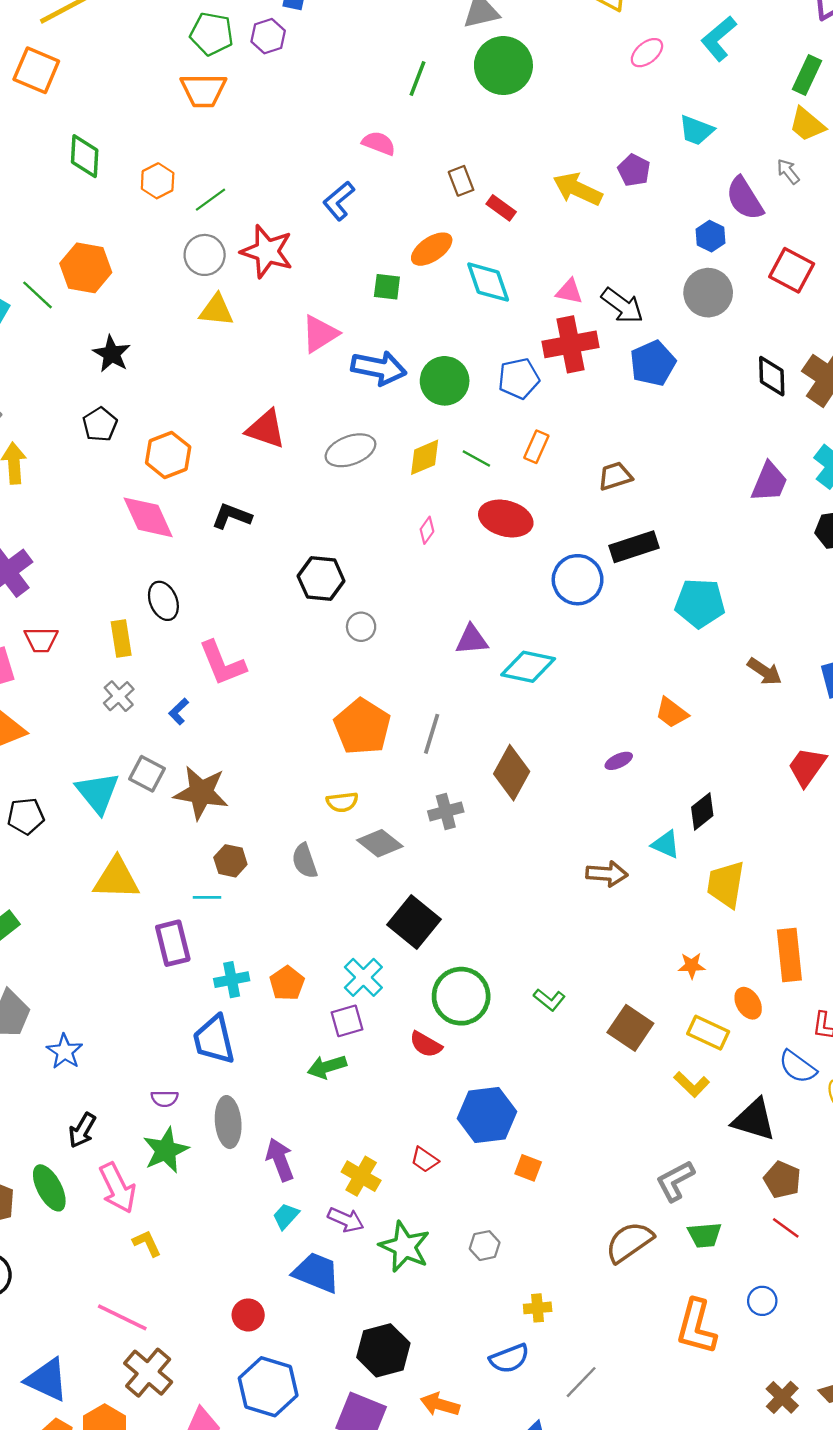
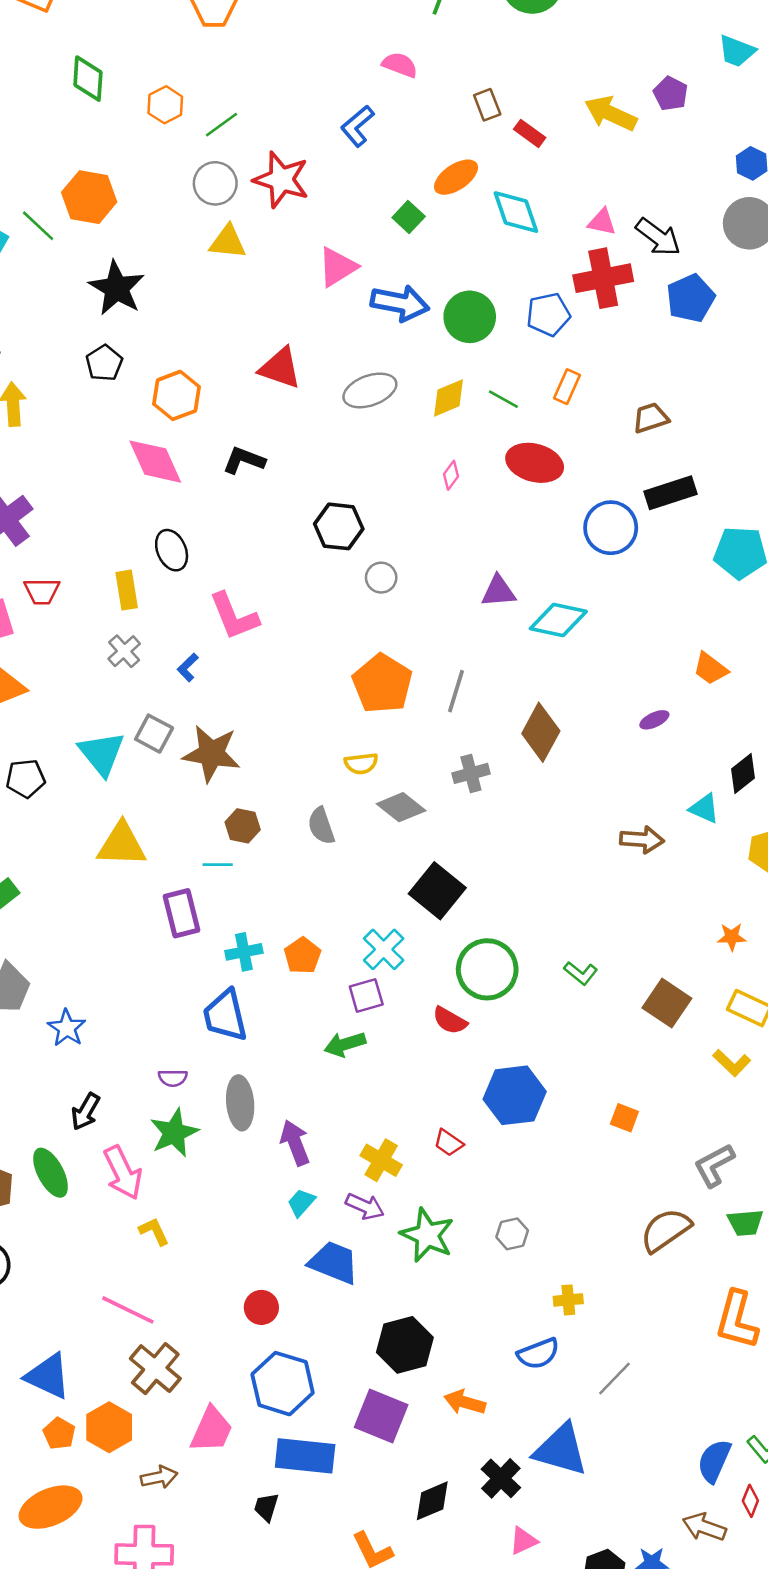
green square: (387, 287) -> (409, 217), turned 36
black star: (112, 354) -> (117, 288), size x1.4
orange square: (528, 1168) -> (624, 1118), moved

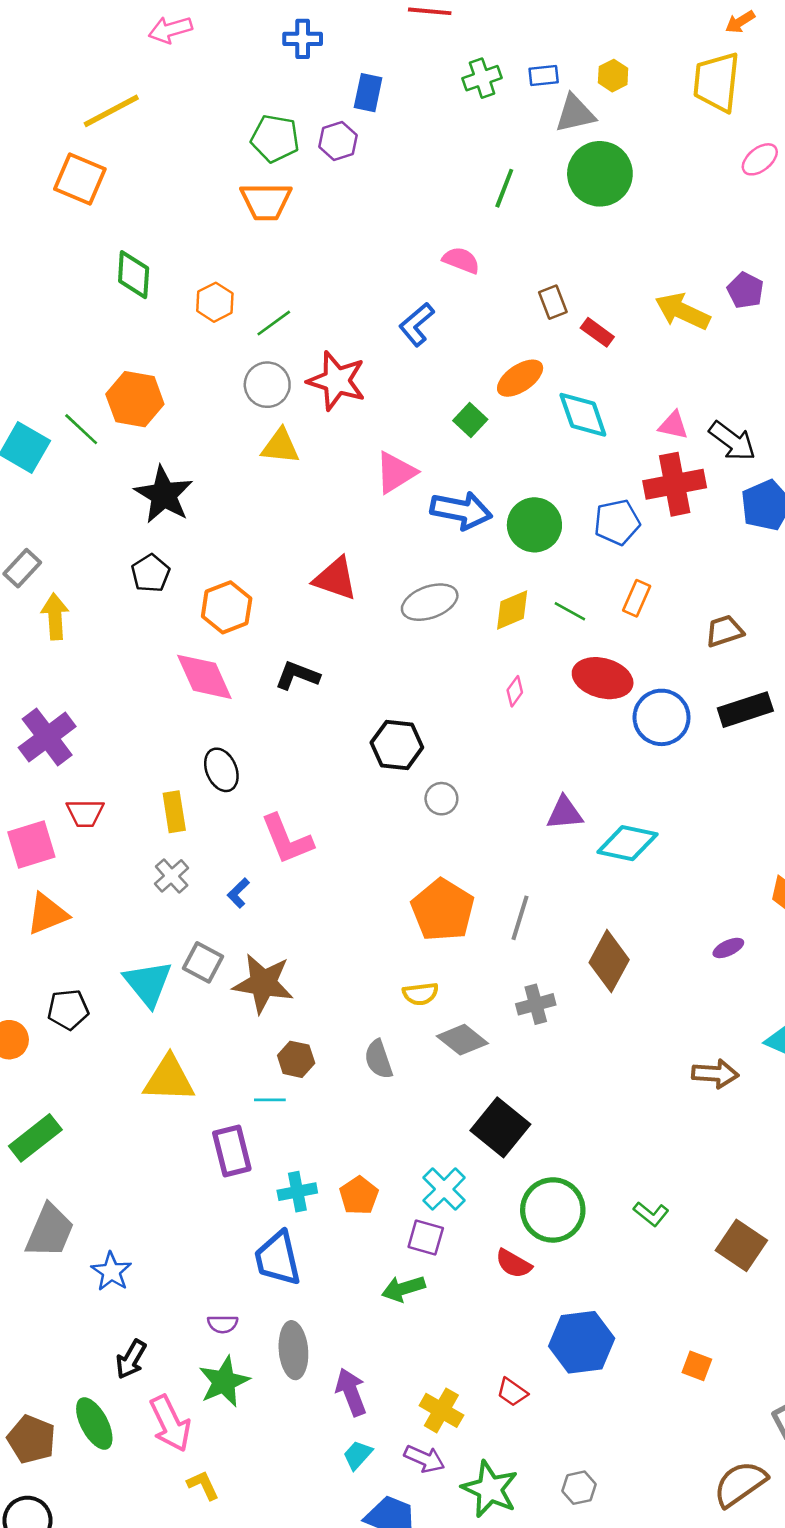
blue circle: (611, 528) -> (662, 717), moved
purple square: (366, 996) -> (426, 1237), turned 32

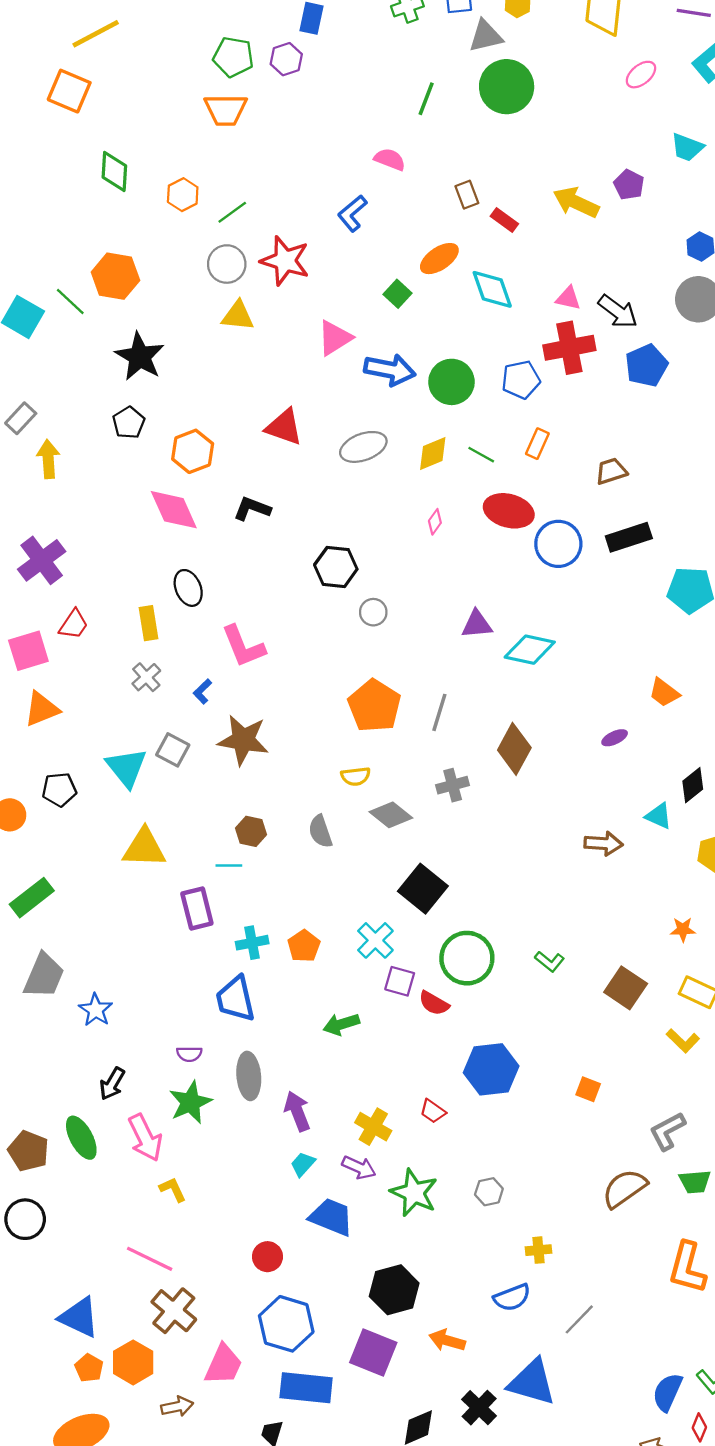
red trapezoid: (85, 813) -> (74, 624), turned -56
brown star: (263, 983) -> (243, 740), moved
purple square: (426, 1237) -> (400, 981), moved

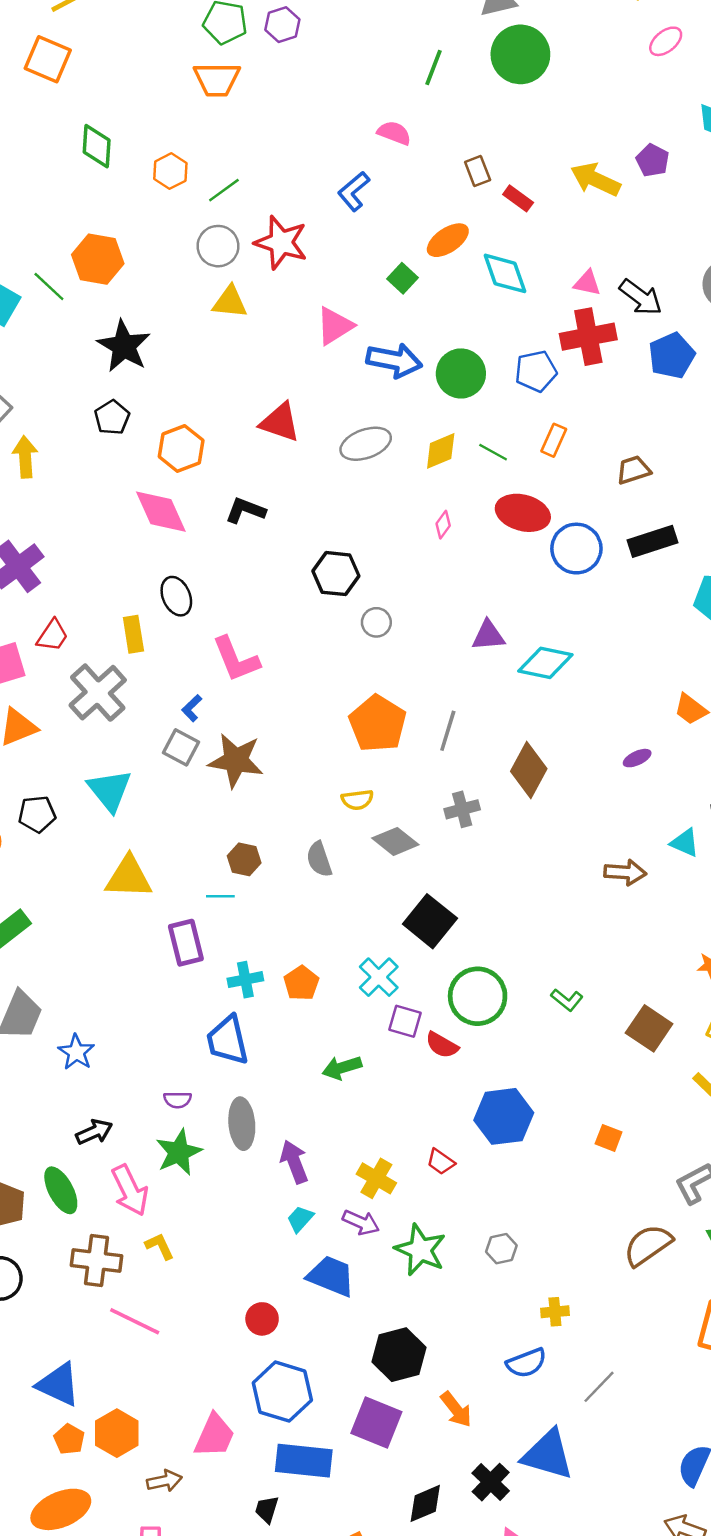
gray cross: (146, 677) -> (98, 693), moved, size x1.8
gray square: (173, 750) -> (181, 747), moved
black arrow: (112, 1084) -> (94, 1132), turned -144
brown cross: (174, 1311) -> (97, 1261), moved, turned -33
orange arrow: (447, 1340) -> (456, 1409), turned -144

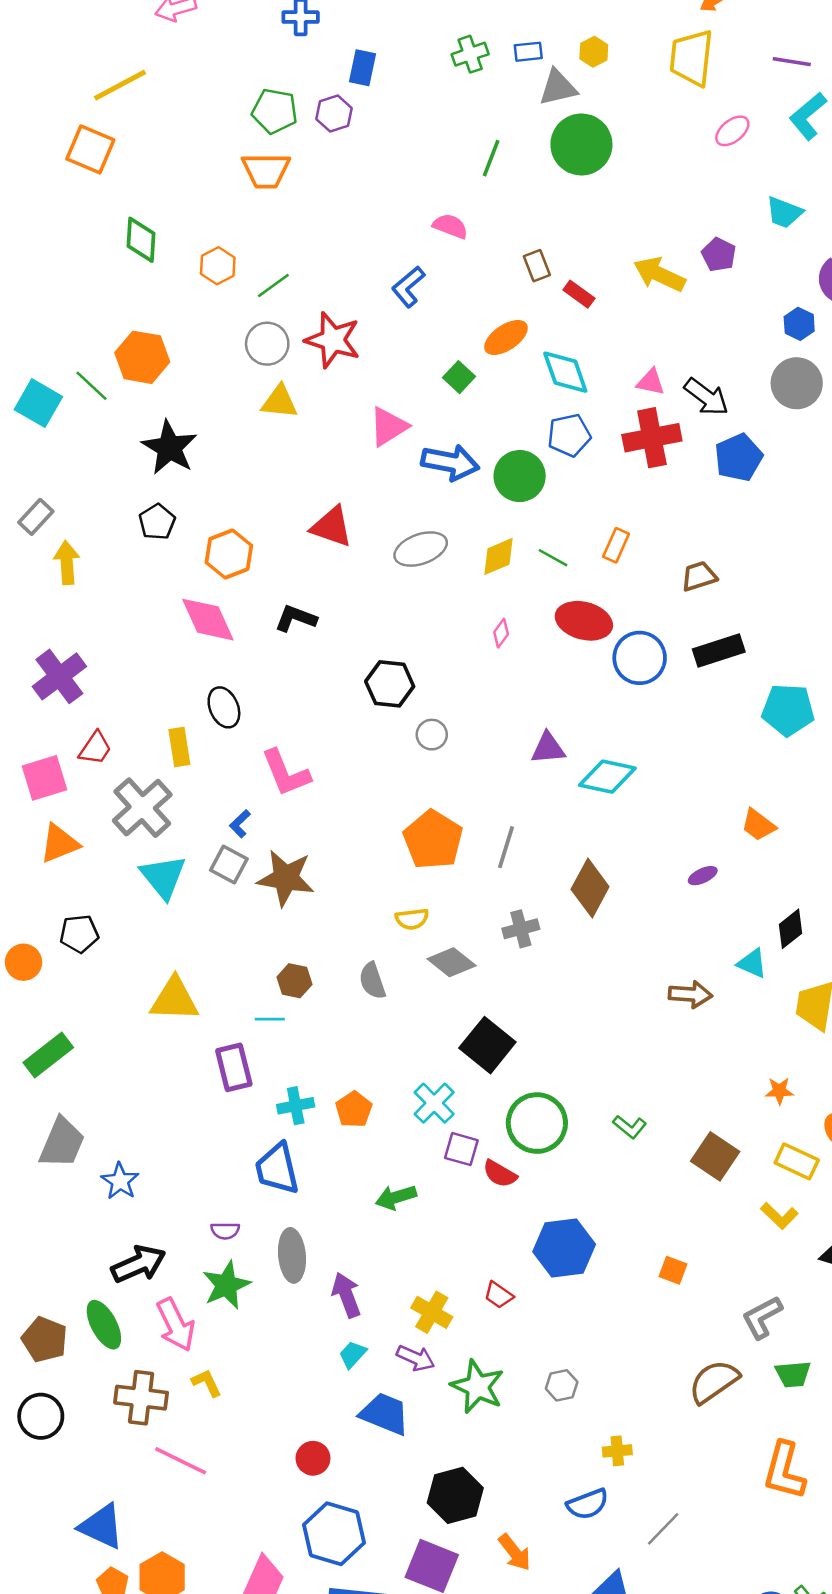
blue pentagon: (536, 371) -> (569, 435), moved
cyan triangle: (110, 790) -> (163, 877), moved
black arrow: (94, 1132) -> (139, 1264), size x1.4

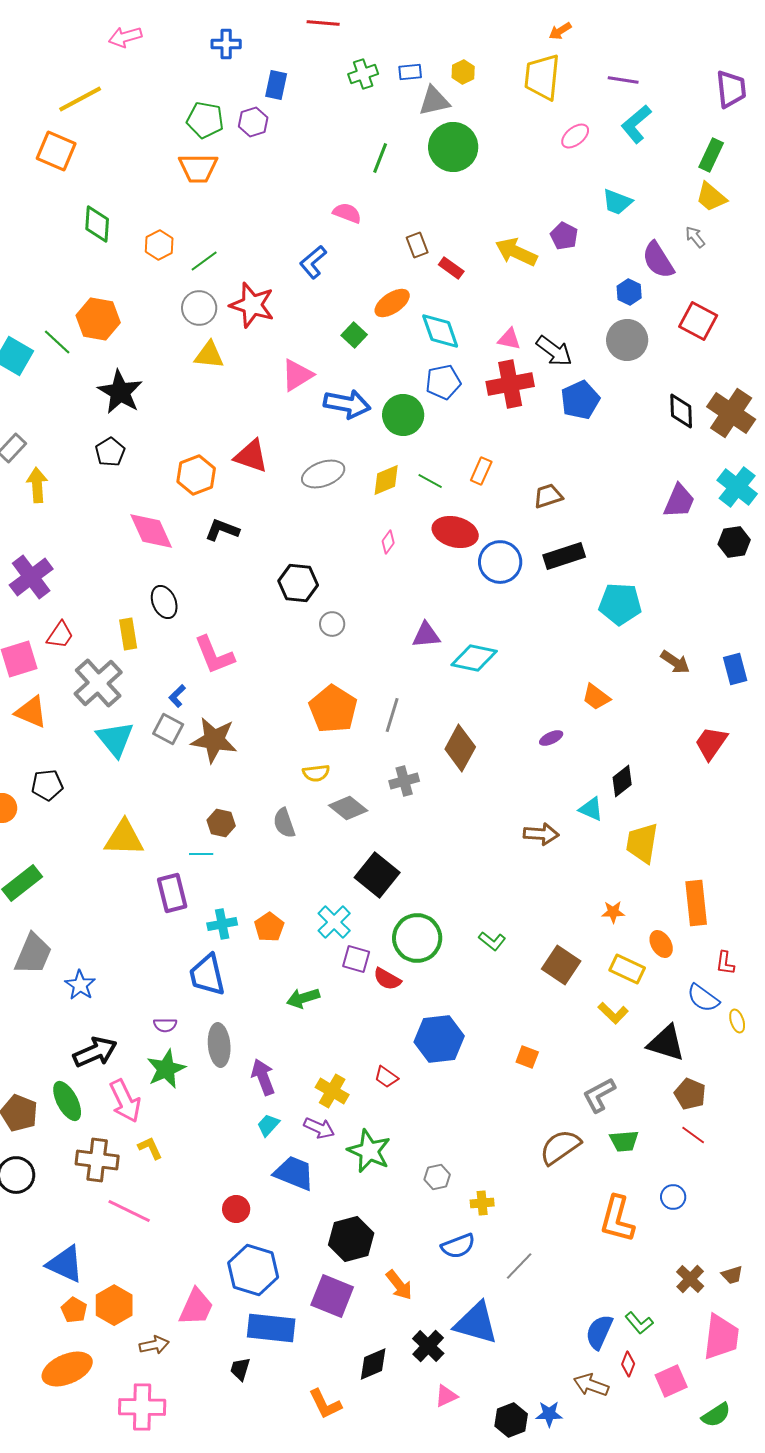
orange hexagon: (229, 554) -> (196, 475), moved
orange triangle: (59, 843) -> (31, 712), turned 45
gray hexagon: (562, 1385) -> (437, 1177), moved

